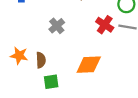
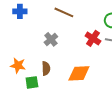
brown semicircle: (41, 60) -> (46, 68), moved
green square: (51, 82) -> (32, 82), moved

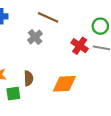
gray cross: (51, 39) -> (35, 37), moved

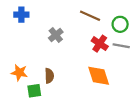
brown line: (48, 17) -> (90, 16), moved
orange diamond: (64, 84) -> (99, 76), moved, turned 75

